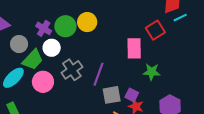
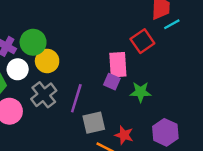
yellow circle: (87, 22) -> (47, 61), moved
purple square: (132, 95) -> (112, 82), moved

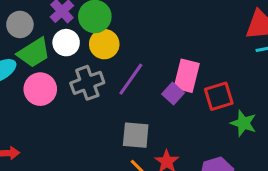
red square: (142, 41) -> (219, 96), moved
green star: (141, 92) -> (243, 123), moved
purple line: (76, 98) -> (131, 79), moved

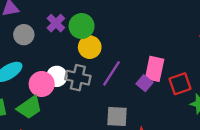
white circle: (66, 43) -> (57, 76), moved
green trapezoid: (34, 53) -> (29, 107), moved
gray cross: (87, 83) -> (78, 78), turned 35

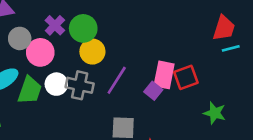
pink circle: (42, 84) -> (40, 52), moved
red square: (180, 84) -> (186, 77), moved
green trapezoid: (29, 107) -> (30, 90), moved, turned -36

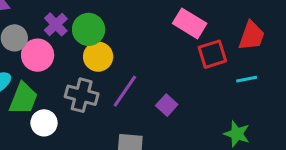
cyan line: (231, 48) -> (247, 79), moved
pink rectangle: (164, 75) -> (190, 23), moved, turned -72
red square: (186, 77) -> (212, 54), moved
white circle: (56, 84) -> (44, 123), moved

